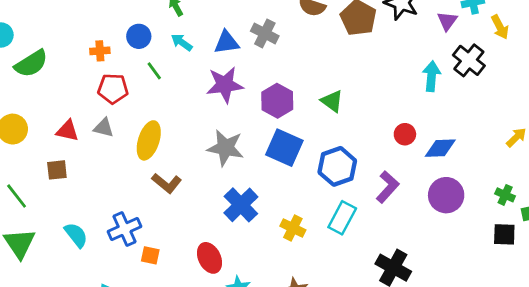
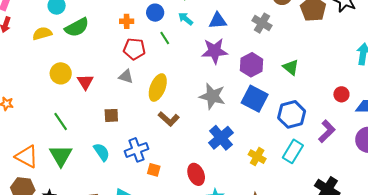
gray cross: (265, 33) -> (262, 23), moved
red triangle: (68, 131) -> (85, 82), moved, turned 42
brown square: (57, 170) -> (111, 115), moved

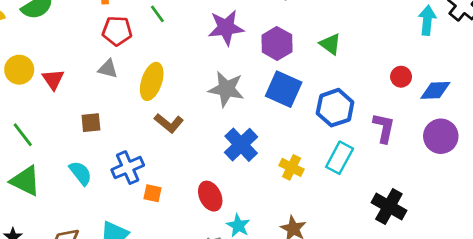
purple L-shape: (327, 131) -> (384, 128), turned -30
green triangle: (61, 156) -> (25, 181), turned -30

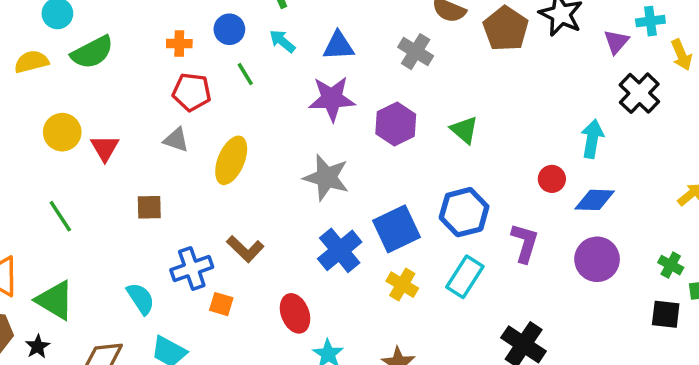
cyan arrow: (427, 20) -> (592, 139), moved
blue square: (284, 89) -> (397, 229), moved, turned 36
brown L-shape: (169, 123) -> (245, 249), moved
cyan semicircle: (81, 173) -> (141, 299), moved
green triangle: (25, 181) -> (55, 300), moved

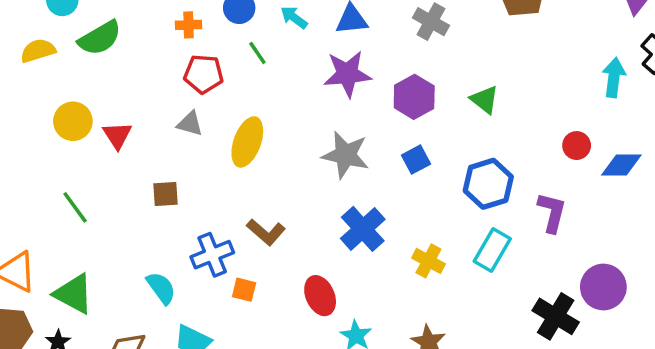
cyan arrow: (592, 139) -> (614, 78), moved
blue square: (397, 229) -> (416, 160), moved, size x0.6
purple circle: (597, 259) -> (603, 287), moved

